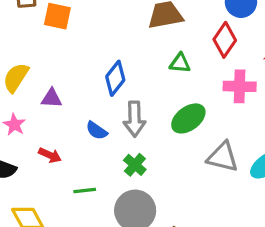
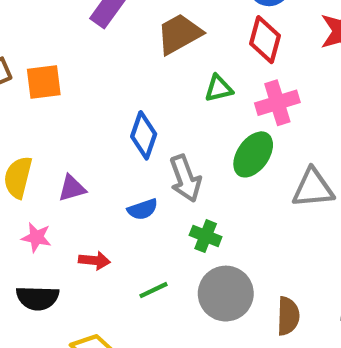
pink cross: (240, 86) -> (277, 103), moved
blue semicircle: (97, 131) -> (143, 209), turned -35

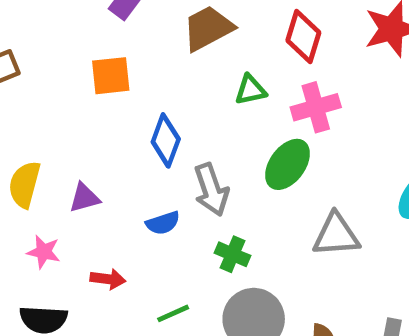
orange square: (44, 82) -> (111, 76), moved
gray triangle: (313, 188) -> (336, 235), moved

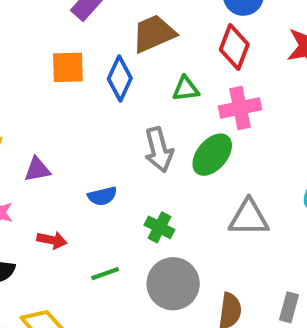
blue diamond: (166, 140) -> (120, 79), moved
gray arrow: (211, 190) -> (159, 150), moved

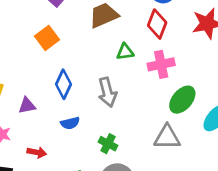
orange square: (68, 67) -> (47, 38), turned -35
blue diamond: (120, 79) -> (64, 84), moved
green ellipse: (212, 155) -> (182, 100), moved

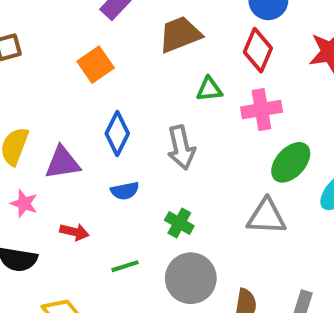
purple triangle: (27, 106) -> (63, 163), size x1.4

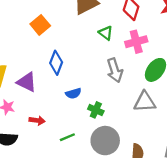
green triangle: (209, 89) -> (106, 33), turned 48
gray arrow: (181, 148) -> (115, 70), moved
purple triangle: (63, 163) -> (27, 82), turned 40
blue semicircle: (125, 191) -> (73, 93), moved

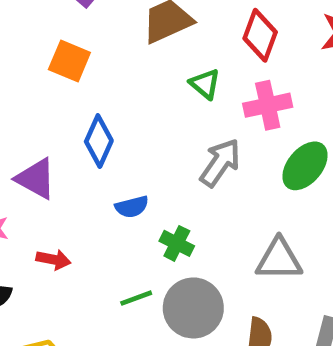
orange square: (40, 25) -> (69, 61), turned -30
gray arrow: (115, 70) -> (220, 163), turned -130
gray triangle: (145, 102) -> (279, 259), moved
green line: (67, 137) -> (136, 298), moved

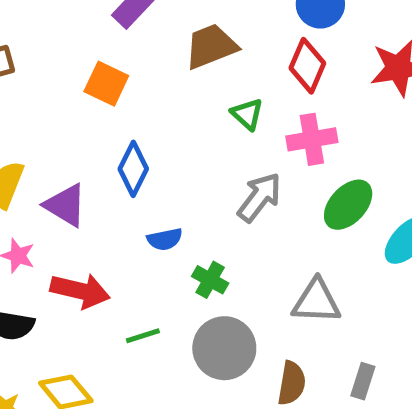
red arrow: (53, 260) -> (80, 291), size x1.6
green line: (136, 298) -> (143, 336), moved

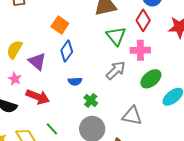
orange square: (106, 84) -> (60, 25), moved
green triangle: (247, 114) -> (116, 36), size x1.5
green line: (143, 336) -> (52, 129), moved, turned 56

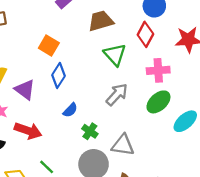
pink cross: (140, 50) -> (158, 70), moved
blue semicircle: (75, 81) -> (70, 110), turned -40
gray triangle: (132, 116) -> (123, 145), moved

